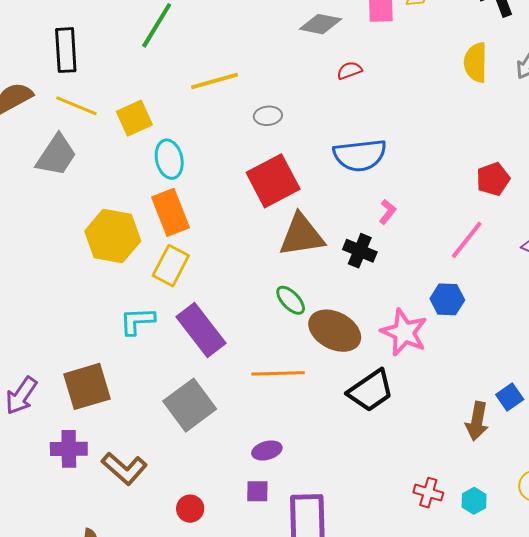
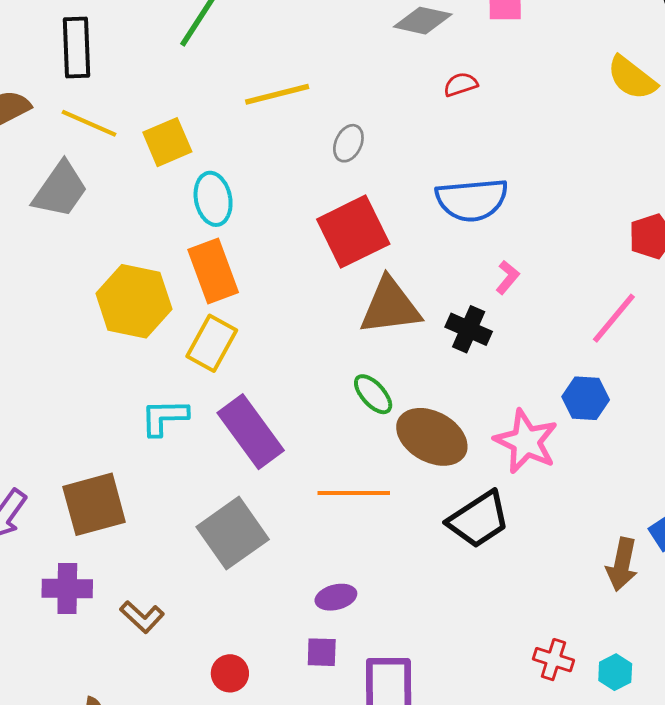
yellow semicircle: (476, 63) -> (632, 78), turned -54
gray ellipse: (268, 116) -> (348, 143), turned -60
brown L-shape: (124, 468) -> (142, 617), size x0.7

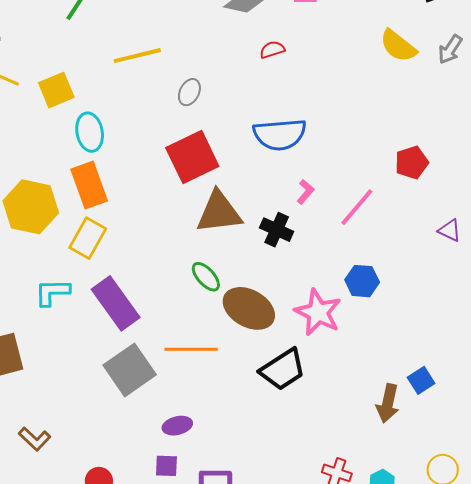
pink line: (614, 318) -> (357, 207), moved
gray square: (233, 533) -> (130, 370), moved

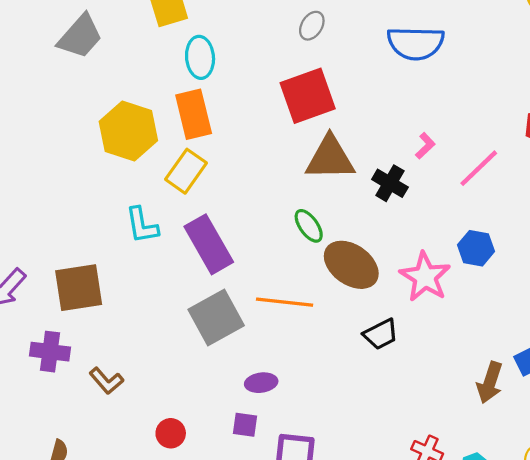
blue semicircle: (280, 134) -> (416, 43), moved
cyan L-shape: (52, 292) -> (142, 225), turned -105
black trapezoid: (283, 369) -> (381, 334), size x0.7

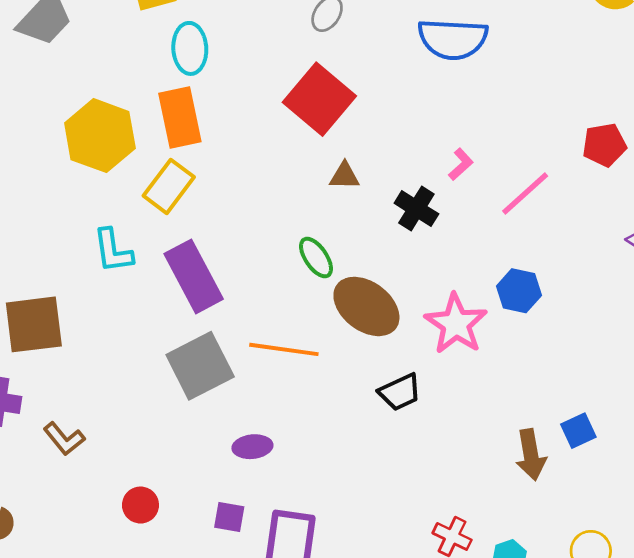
red square: (308, 96) -> (319, 99), turned -32
brown triangle: (330, 158) -> (344, 176), size x0.5
brown arrow: (490, 382) -> (531, 455), turned -30
purple square: (245, 425) -> (229, 517), moved

